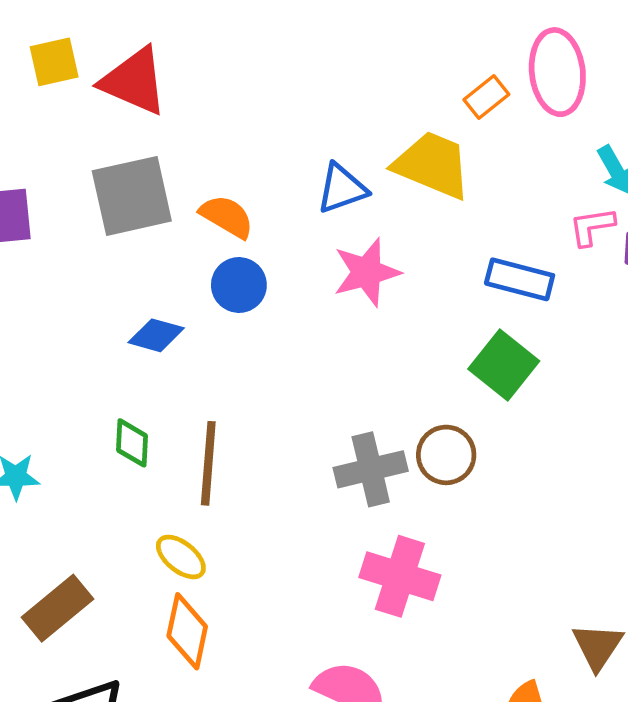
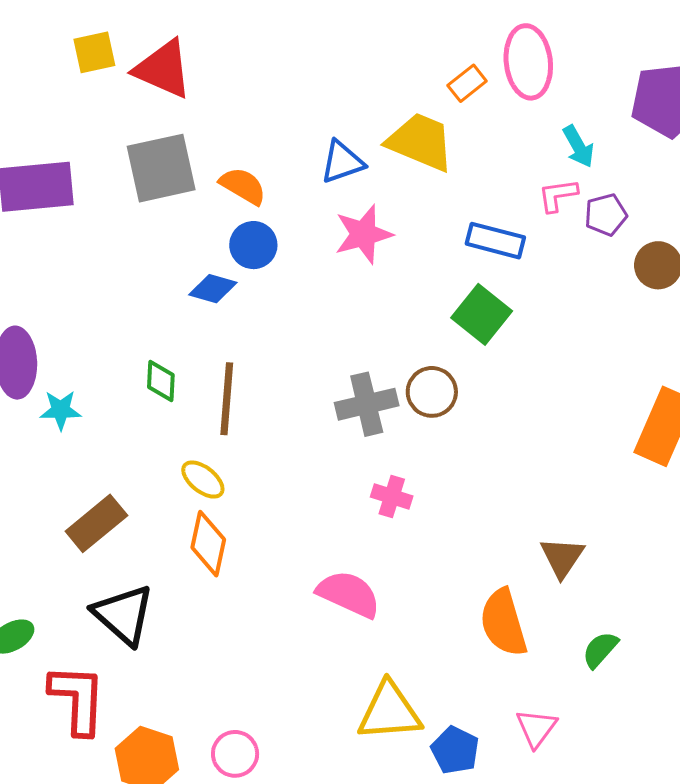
blue diamond: (156, 335) -> (213, 289), moved
pink cross: (400, 576) -> (392, 496), size x0.6

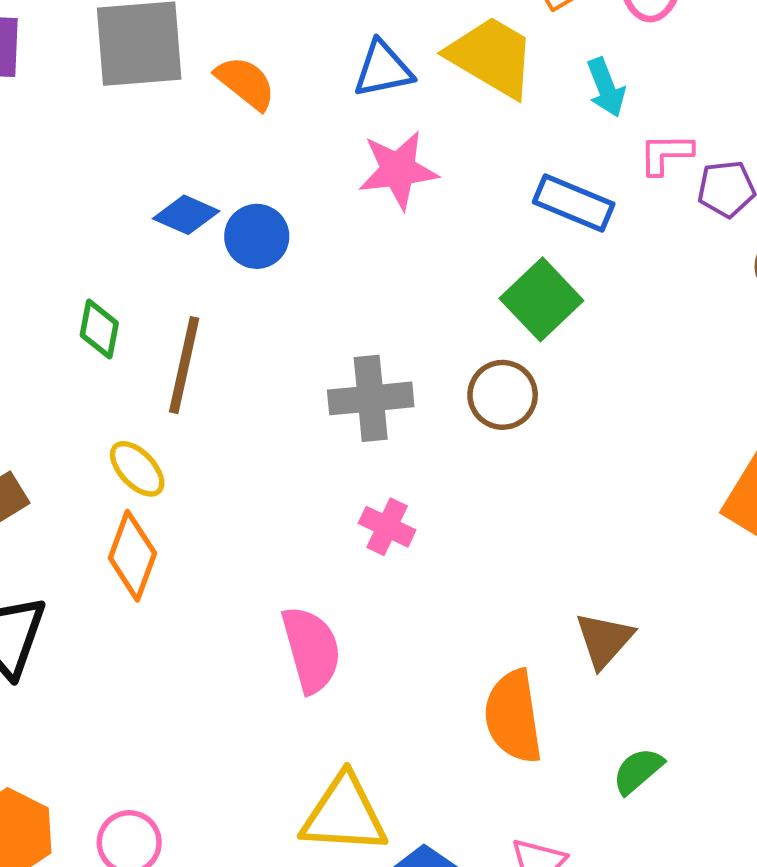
cyan arrow: (578, 146) -> (606, 87), moved
blue circle: (253, 245) -> (257, 236), moved
brown circle: (432, 392) -> (503, 395), moved
pink semicircle: (349, 594) -> (311, 649), turned 42

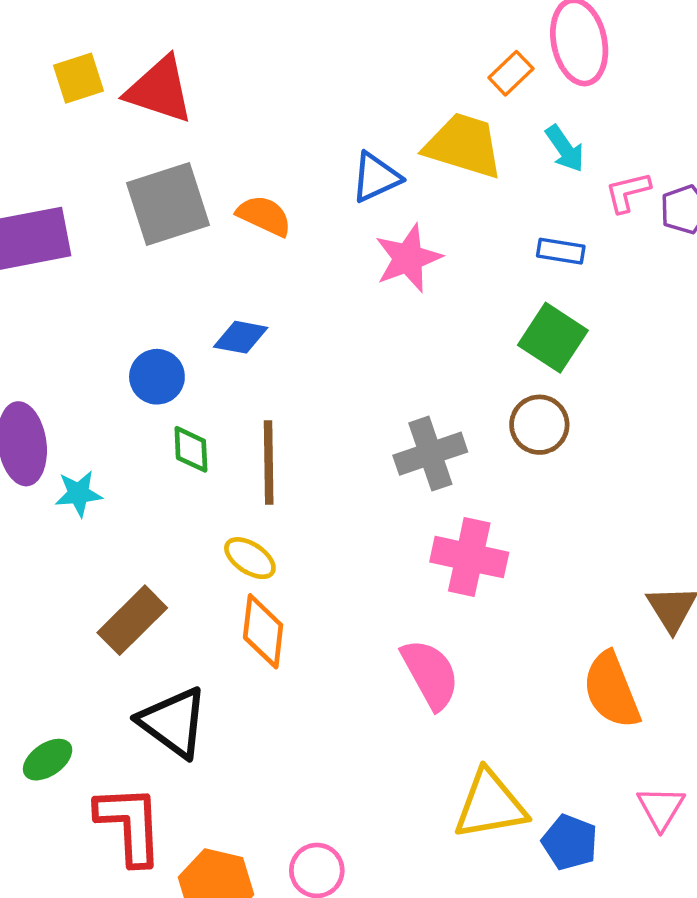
blue rectangle: (574, 203) -> (561, 251), size x0.7
blue circle: (257, 236) -> (157, 377), moved
pink cross: (387, 527) -> (469, 557), size x1.6

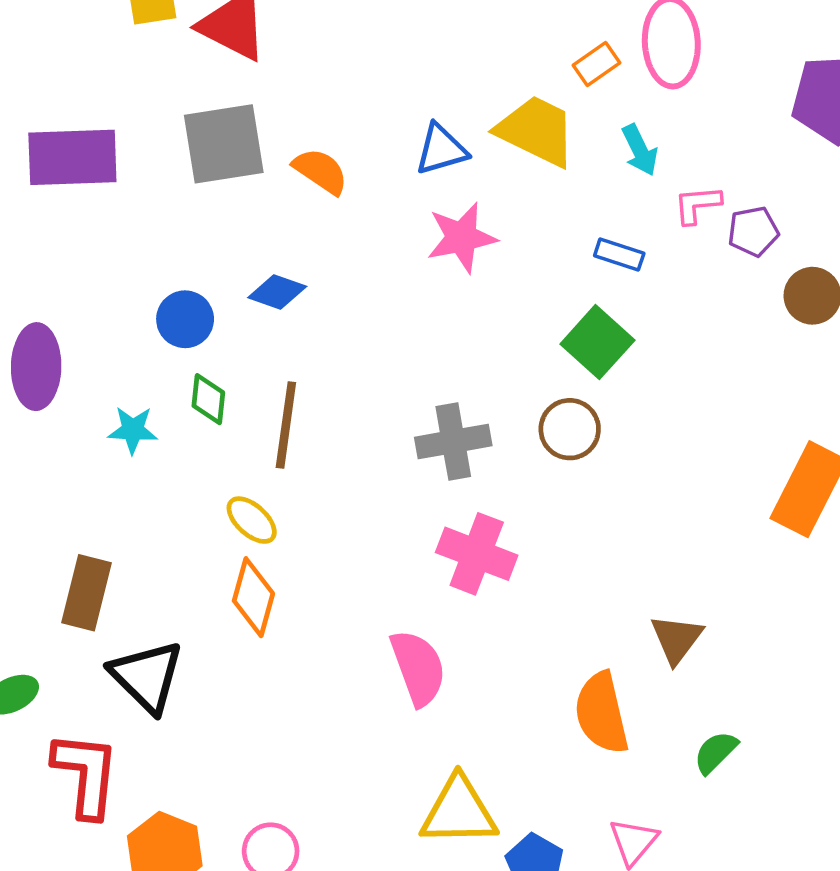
cyan star: (79, 494) -> (133, 430), moved
brown rectangle: (132, 620) -> (86, 593), moved, turned -40

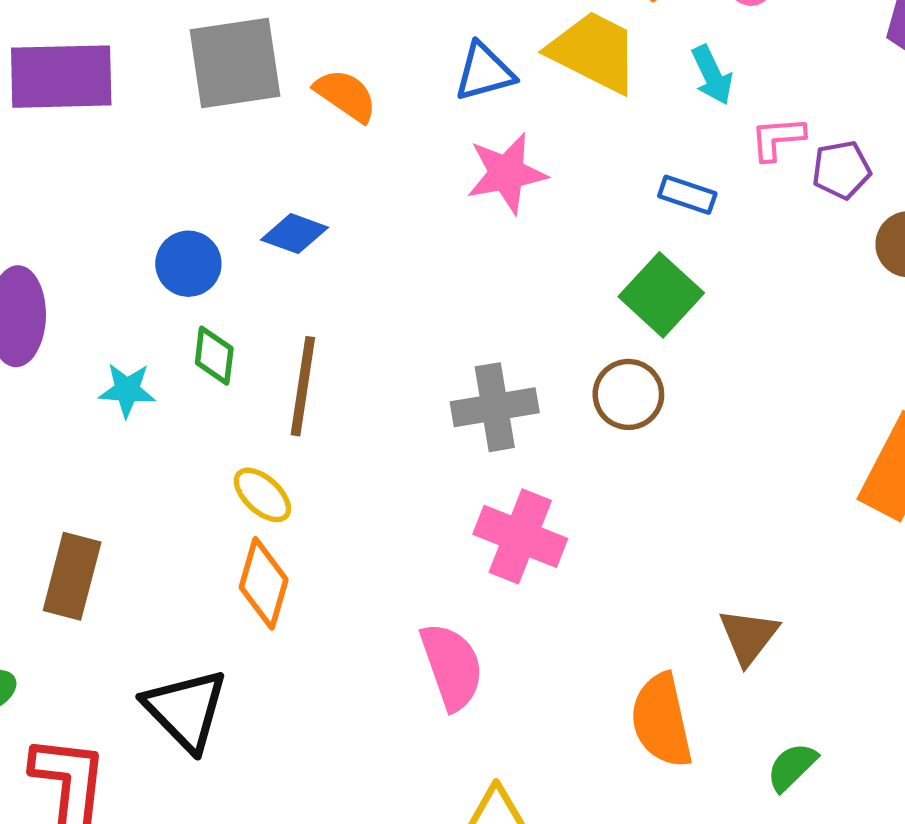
black triangle: (147, 676) -> (186, 710), moved

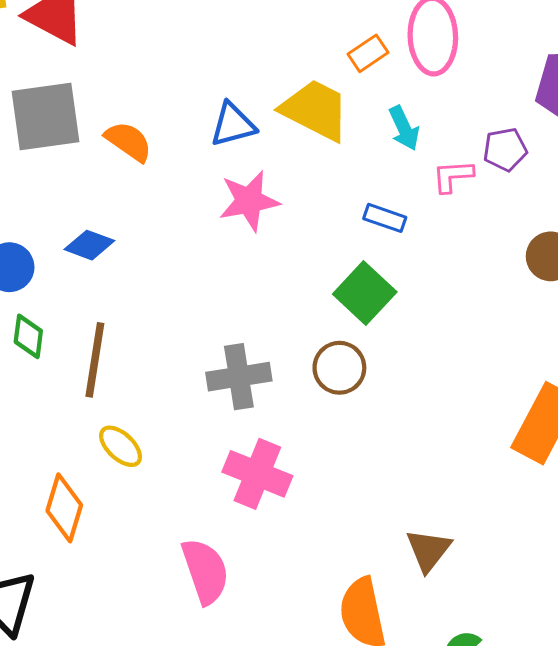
purple pentagon: (841, 170) -> (505, 149), moved
yellow ellipse: (262, 495) -> (121, 446), moved

